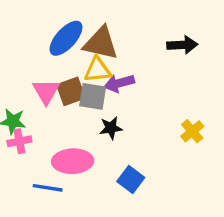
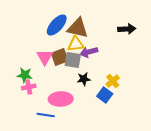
yellow cross: (192, 131) -> (113, 81), moved
blue square: (131, 179) -> (105, 95), moved

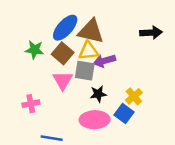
pink triangle: (45, 57) -> (63, 80), moved
brown square: (60, 57) -> (63, 53), moved, turned -30
green star: (25, 75) -> (34, 50), moved
pink ellipse: (61, 99) -> (95, 120), moved

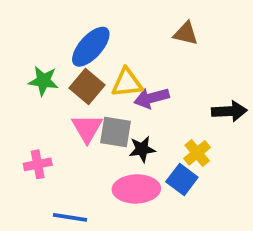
brown triangle: (91, 31) -> (186, 33), moved, size x0.6
black arrow: (151, 33) -> (229, 111), moved
gray square: (85, 71) -> (115, 132), moved

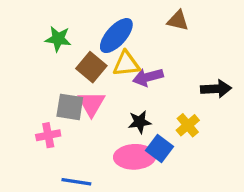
blue ellipse: (91, 47) -> (116, 36), moved
green star: (43, 81) -> (58, 39), moved
gray square: (115, 132) -> (70, 107), moved
blue square: (182, 179) -> (160, 149), moved

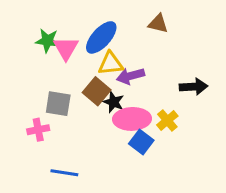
brown square: (91, 67) -> (97, 91), moved
pink triangle: (91, 104) -> (66, 48), moved
black star: (140, 122) -> (114, 102), moved, turned 30
pink ellipse: (135, 157) -> (132, 119), moved

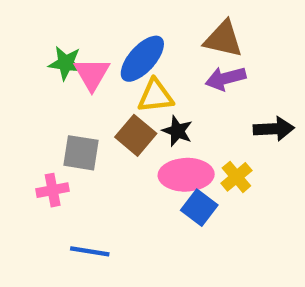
brown triangle: (158, 24) -> (223, 39), size x1.4
purple arrow: (130, 76) -> (226, 78), moved
black star: (114, 102) -> (177, 131), moved

